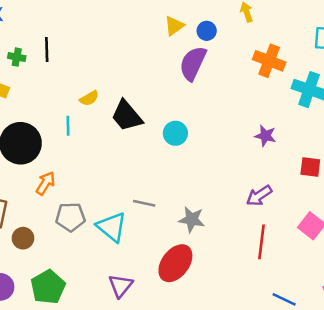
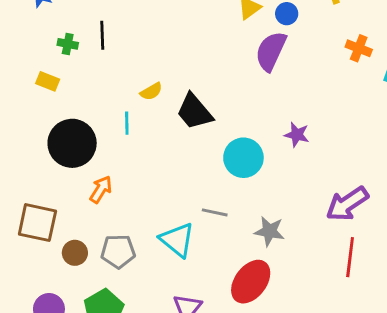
orange cross: (269, 61) -> (359, 48), size x0.7
cyan circle: (175, 133) -> (243, 158), moved, size x1.4
purple star: (265, 136) -> (297, 135), moved
purple arrow: (259, 196) -> (347, 204), size x1.4
gray pentagon: (70, 217) -> (118, 251), moved

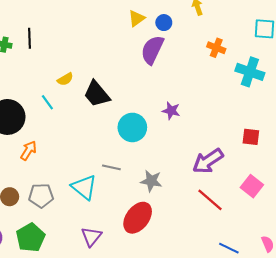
cyan line: (127, 123) -> (47, 102), turned -35
red line: (350, 257) -> (210, 200), turned -56

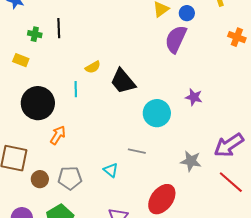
cyan line: (47, 102) -> (76, 89), turned 35
gray star: (151, 181) -> (191, 161), moved
cyan triangle: (84, 187) -> (111, 170), size x0.6

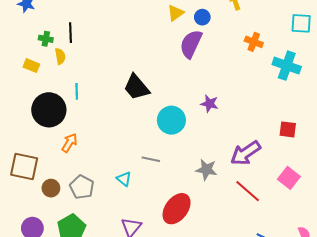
yellow semicircle: (93, 67) -> (60, 56), moved, turned -70
cyan line: (76, 89) -> (77, 91), moved
gray pentagon: (70, 178) -> (82, 187), turned 30

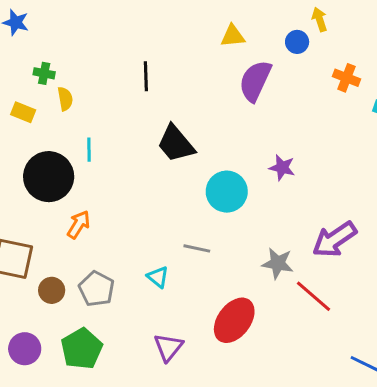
yellow triangle: (176, 13) -> (233, 36), turned 30
blue circle: (202, 17) -> (297, 42), moved
black line: (70, 33) -> (146, 76), moved
red line: (248, 191) -> (314, 296), moved

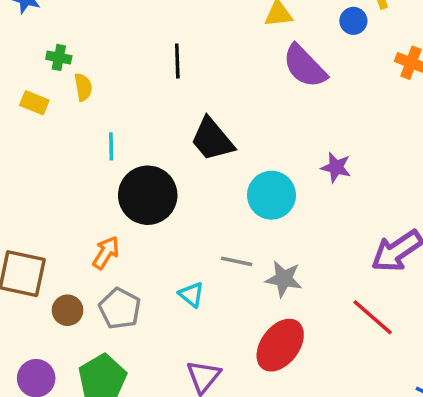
purple semicircle: (255, 81) -> (305, 66), turned -69
black circle: (49, 177) -> (148, 195), moved
orange arrow: (79, 224) -> (106, 253), moved
gray star: (278, 263) -> (284, 279), moved

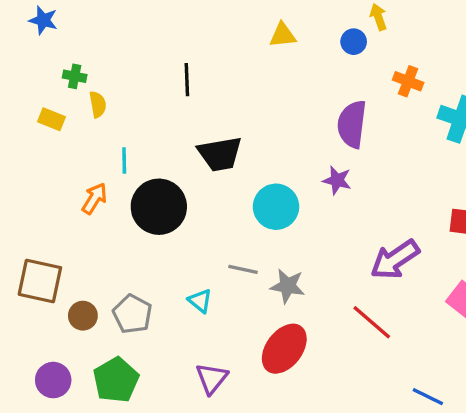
purple semicircle: (305, 66) -> (352, 124), moved, turned 51
black trapezoid: (212, 139) -> (220, 154), turned -60
orange arrow: (106, 253) -> (94, 198), moved

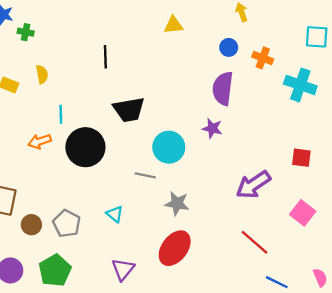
blue circle: (354, 42) -> (229, 47), moved
green cross: (75, 76) -> (26, 32), moved
orange arrow: (94, 198) -> (40, 141), turned -140
gray line: (243, 269) -> (145, 175), moved
red line: (372, 322) -> (254, 242), moved

